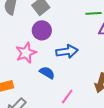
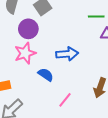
purple circle: (42, 30) -> (28, 29), moved

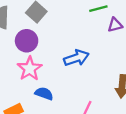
blue semicircle: (46, 75) -> (44, 94), moved

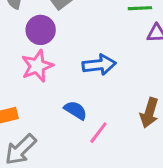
blue semicircle: (44, 94) -> (76, 110), moved

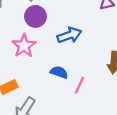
purple circle: (41, 30) -> (35, 16), moved

